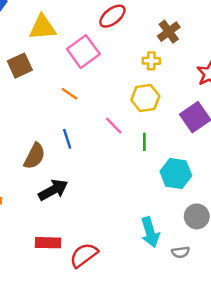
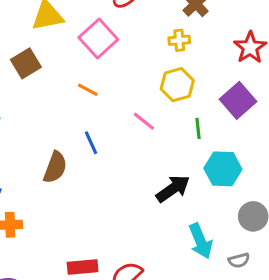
green line: (144, 142) -> (198, 128), moved
black arrow: (53, 190) -> (173, 189), moved

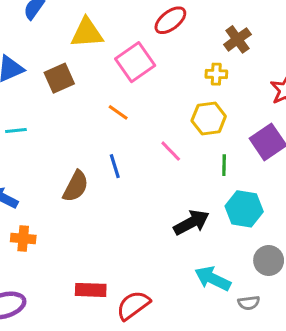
cyan arrow: (201, 241) -> (213, 279), turned 132

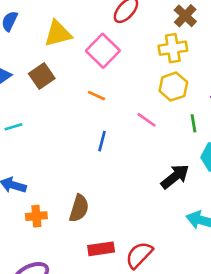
yellow cross: (216, 74) -> (173, 48), size x1.5
blue line: (115, 166) -> (102, 141), turned 42
brown semicircle: (76, 186) -> (79, 208), moved

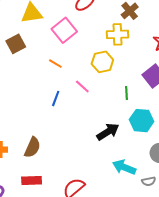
yellow hexagon: (173, 87) -> (102, 62), moved
pink line: (147, 120) -> (82, 87), moved
red rectangle: (101, 249) -> (32, 180), moved

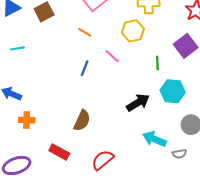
brown semicircle: (32, 147) -> (82, 121), moved
red rectangle: (32, 180) -> (59, 152), turned 30

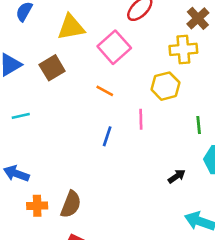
pink line: (112, 56) -> (141, 119), turned 49
black arrow: (138, 103) -> (177, 176), size x0.6
brown semicircle: (82, 121) -> (71, 204), moved

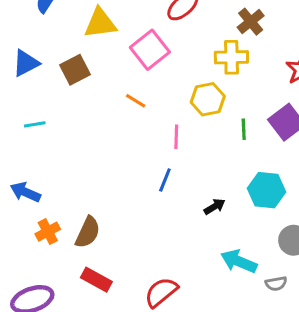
green line: (199, 125) -> (244, 129), moved
blue line: (107, 136) -> (165, 180), moved
orange cross: (37, 206) -> (48, 232), turned -30

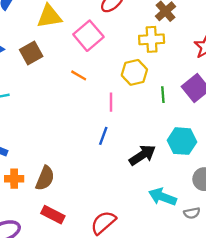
black arrow: (215, 207) -> (142, 155), size x1.6
orange cross: (48, 232) -> (14, 179), turned 30

